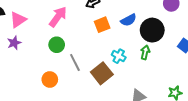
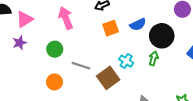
pink arrow: (58, 17) -> (66, 18), turned -60
green circle: (57, 45) -> (55, 49), moved
gray line: (75, 63) -> (81, 66), turned -48

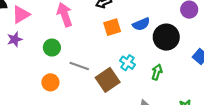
green arrow: (153, 58) -> (157, 72), moved

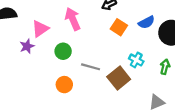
pink triangle: (21, 15) -> (40, 29), moved
orange square: (112, 27) -> (119, 27), turned -35

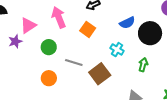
orange square: (119, 27) -> (88, 29), moved
cyan cross: (136, 60) -> (117, 49), moved

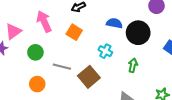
blue semicircle: (127, 23) -> (114, 23), turned -140

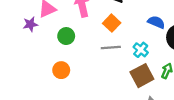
gray line: (62, 67) -> (111, 47), moved, turned -30
brown square: (89, 77) -> (142, 76), moved

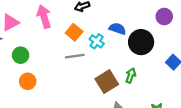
green circle: (66, 36) -> (21, 55), moved
cyan cross: (141, 50) -> (97, 41), moved

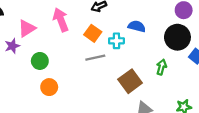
cyan cross: (97, 41) -> (116, 41), turned -32
black circle: (141, 42) -> (177, 37), moved
green arrow: (131, 75) -> (161, 67), moved

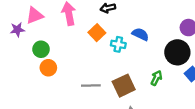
gray line: (95, 58) -> (91, 86), moved
orange circle: (49, 87) -> (48, 68), moved

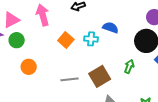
orange square: (97, 33) -> (66, 40), moved
green circle: (41, 49) -> (17, 40), moved

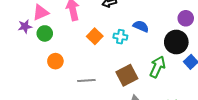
green arrow: (129, 66) -> (157, 67), size x1.5
gray line: (69, 79) -> (86, 81), moved

